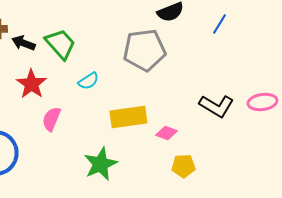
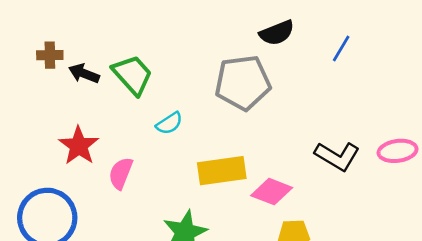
red star: (31, 84) -> (79, 146), moved
pink diamond: (166, 133) -> (272, 192), size x1.4

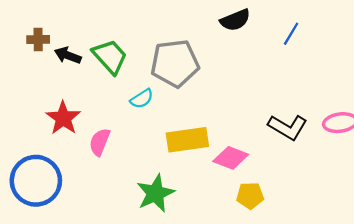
gray pentagon: (243, 83) -> (175, 63), moved

